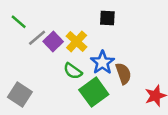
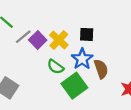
black square: (107, 18) -> (87, 34), moved

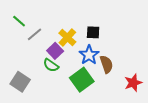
purple square: (38, 40) -> (55, 51), moved
green semicircle: (55, 67) -> (51, 65), moved

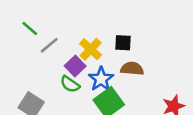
blue star: (89, 55) -> (101, 79), moved
brown semicircle: (106, 64) -> (132, 69), moved, turned -66

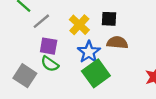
purple square: (75, 66) -> (49, 46), moved, turned -36
green semicircle: (70, 84) -> (50, 64), moved

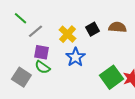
black square: (109, 19) -> (92, 29), turned -32
brown semicircle: (117, 43) -> (117, 27), moved
green square: (96, 73) -> (111, 77), moved

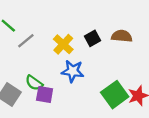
purple square: (41, 52) -> (45, 95), moved
blue star: (75, 57) -> (73, 71), turned -30

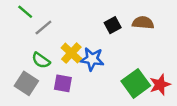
yellow cross: (63, 44) -> (71, 53), moved
green semicircle: (34, 83) -> (41, 60), moved

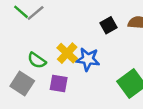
gray line: (43, 28) -> (36, 13), moved

